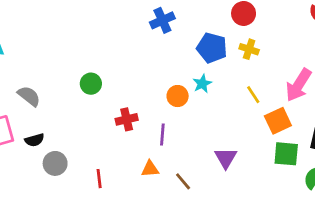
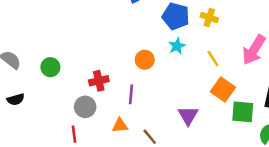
green circle: (91, 84) -> (50, 67), moved
cyan star: (202, 84) -> (177, 46), moved
orange square: (278, 121) -> (223, 89), moved, turned -30
gray circle: (55, 163) -> (85, 107), moved

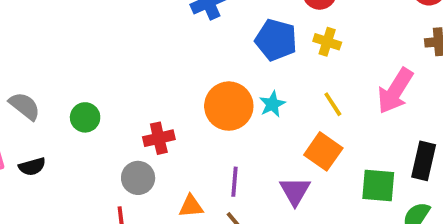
cyan star: (177, 46) -> (272, 104), moved
orange circle: (145, 60) -> (229, 106), size x1.6
orange square: (223, 89) -> (323, 151), moved
purple line: (131, 94) -> (234, 182), moved

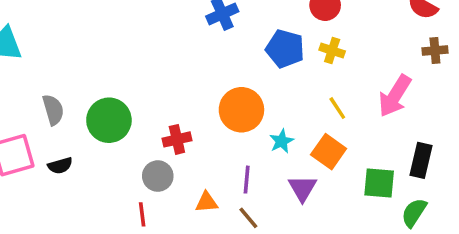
cyan star: (272, 104) -> (282, 141), moved
gray semicircle: (25, 106) -> (53, 110), turned 36
green circle: (85, 117) -> (109, 120), size x1.6

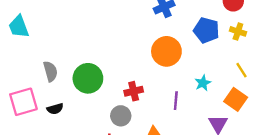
orange circle: (241, 110) -> (166, 51), moved
cyan star: (282, 141) -> (203, 83), moved
purple line: (247, 180) -> (176, 101), moved

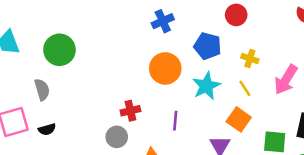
yellow cross: (238, 31) -> (250, 58), moved
green circle: (88, 78) -> (59, 50), moved
cyan star: (203, 83) -> (206, 86), moved, size x1.6

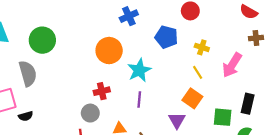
orange circle: (165, 68) -> (109, 51), moved
cyan star: (206, 86) -> (139, 70), moved
gray semicircle: (42, 90) -> (28, 73), size x1.4
black semicircle: (47, 129) -> (26, 116), moved

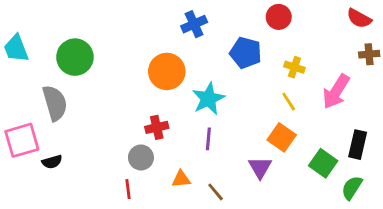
green square: (223, 117) -> (323, 163), turned 30

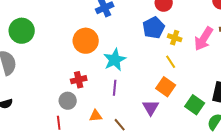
blue pentagon: (246, 53) -> (154, 28), moved, turned 30
pink arrow: (336, 92) -> (204, 39), moved

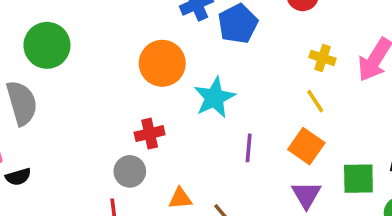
blue pentagon: (154, 28) -> (238, 24), moved
purple line: (115, 88) -> (249, 148), moved
green square: (195, 105) -> (358, 179), turned -36
purple triangle: (151, 108) -> (306, 195), moved

